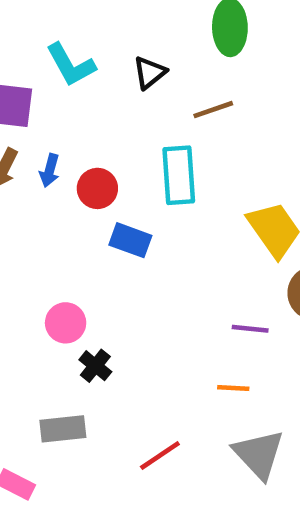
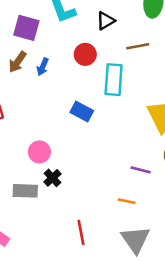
red circle: (97, 188) -> (85, 54), moved
gray rectangle: (63, 429) -> (25, 191), moved
red line: (160, 455) -> (81, 232), turned -75

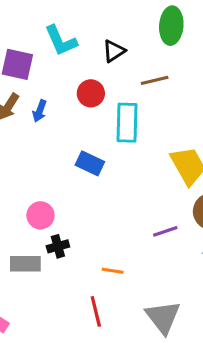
purple line: (141, 170) -> (165, 231), turned -30
black cross: (52, 178) -> (58, 246), turned 30
orange line: (127, 201) -> (113, 271), moved

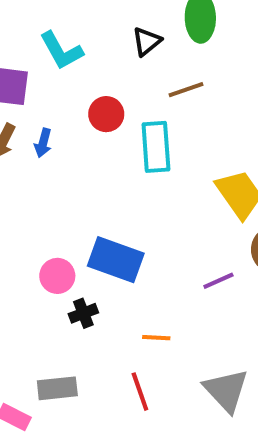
black triangle: (114, 51) -> (147, 42), moved
blue rectangle: (90, 163) -> (116, 260), moved, size x1.5
gray rectangle: (25, 264) -> (57, 388), moved

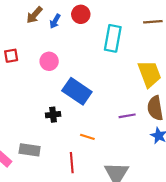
brown line: (186, 90) -> (153, 22), moved
red circle: (106, 114) -> (81, 14), moved
pink circle: (57, 276) -> (49, 61), moved

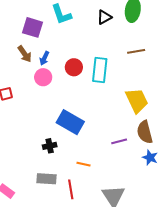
red circle: (81, 14) -> (74, 67), moved
brown arrow: (34, 15) -> (25, 54), turned -72
pink circle: (49, 61) -> (43, 77), moved
gray rectangle: (30, 150) -> (46, 179), moved

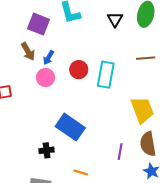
black triangle: (104, 17) -> (115, 19), turned -35
purple line: (119, 141) -> (120, 152), turned -70

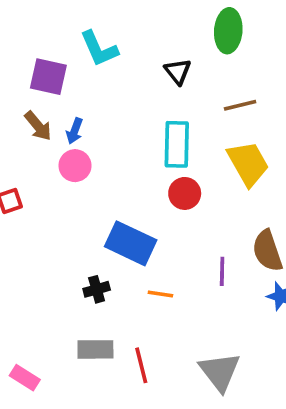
black triangle: (115, 19) -> (178, 71), moved
red circle: (79, 70) -> (185, 193), moved
yellow trapezoid: (142, 110) -> (248, 164), moved
orange line: (81, 172) -> (160, 294), moved

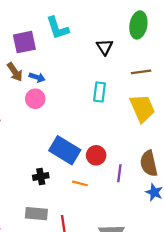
purple square: (48, 77) -> (24, 42), turned -30
blue arrow: (75, 131) -> (37, 77), turned -98
cyan rectangle: (177, 144) -> (99, 92), size x0.7
red circle: (185, 193) -> (96, 155), moved

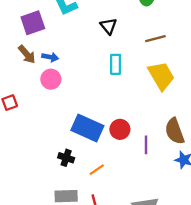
black triangle: (105, 47) -> (109, 26), moved
black cross: (41, 177) -> (66, 158), turned 35
orange line: (80, 183) -> (97, 170), moved, turned -42

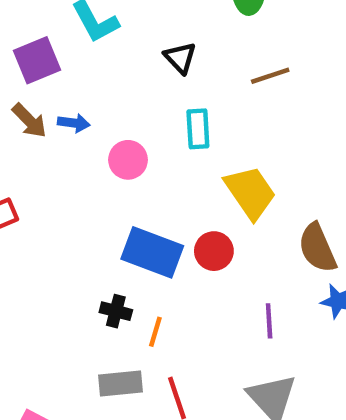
yellow trapezoid: (161, 76) -> (250, 192), moved
pink circle: (51, 79) -> (128, 160), moved
purple line: (146, 145) -> (269, 321), moved
orange line: (97, 170) -> (155, 332), moved, turned -35

